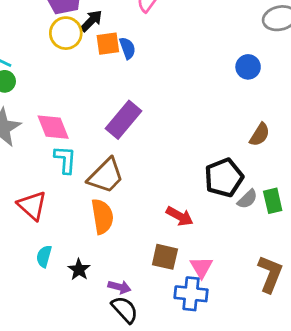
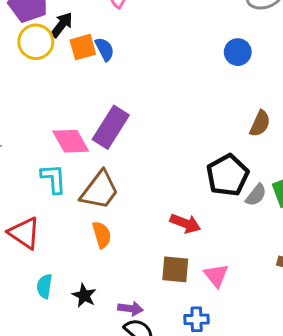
pink diamond: (53, 127) -> (71, 141), moved
orange semicircle: (102, 216) -> (102, 235), size x0.7
blue cross: (191, 294) -> (197, 319), moved, size x0.7

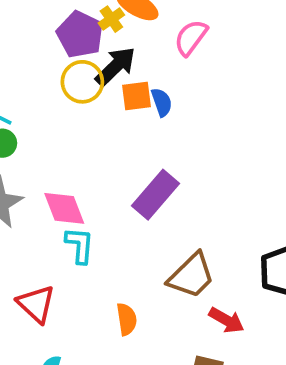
black arrow: (62, 25) -> (115, 66), size x1.4
pink diamond: (71, 141) -> (64, 208), moved
brown trapezoid: (100, 190) -> (191, 276), moved

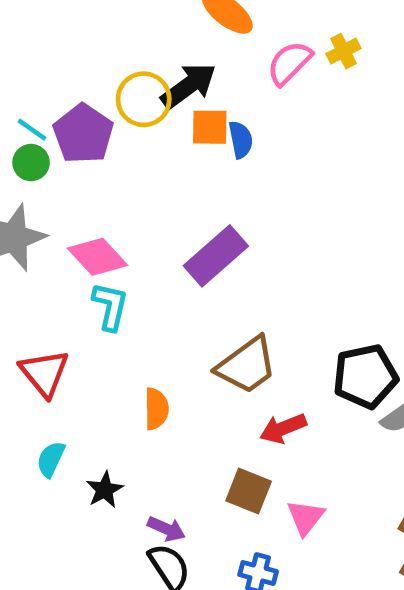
yellow cross: (111, 19) -> (343, 51), moved
purple pentagon: (80, 34) -> (83, 134), moved
pink diamond: (64, 208) -> (98, 257), turned -30
red arrow: (226, 320) -> (283, 428), turned 120

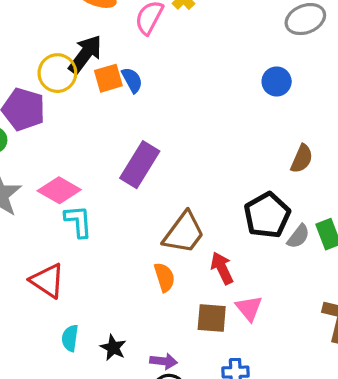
orange semicircle: (156, 409) -> (164, 277), moved
red arrow: (283, 428) -> (222, 268), turned 104
pink triangle: (306, 517) -> (249, 308), moved

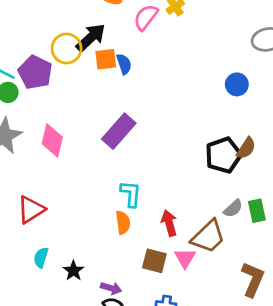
pink diamond: (59, 190) -> (52, 140), turned 64
black pentagon: (267, 215) -> (223, 155), moved
cyan L-shape: (78, 221) -> (131, 194), moved
brown trapezoid: (184, 233) -> (208, 237), moved
red triangle: (47, 281) -> (31, 210), turned 44

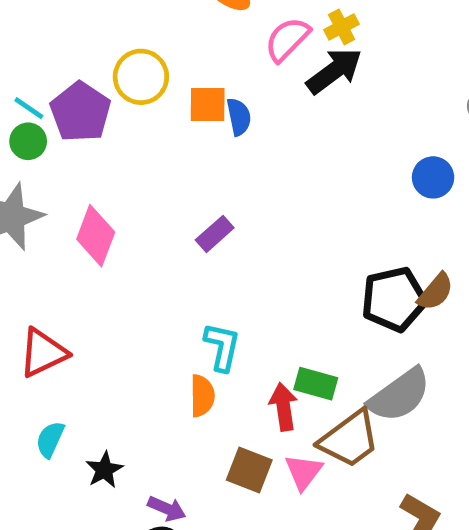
black arrow: (91, 38) -> (334, 71), moved
purple rectangle: (119, 131) -> (215, 234), size x0.6
gray semicircle: (233, 208) -> (399, 395), size x1.8
green rectangle: (257, 211) -> (316, 384), moved, turned -70

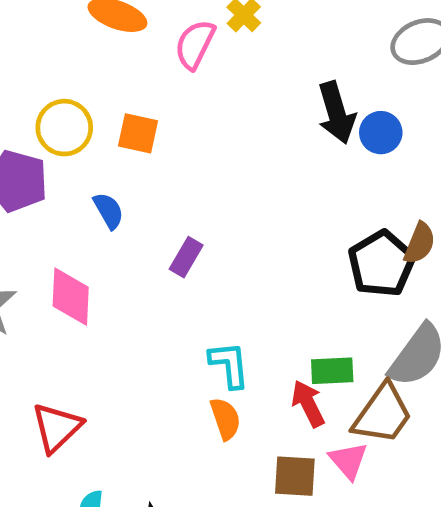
black arrow: (334, 71) -> (336, 113), moved, turned 128
orange square: (208, 104) -> (138, 133), turned 30
blue semicircle: (239, 117) -> (109, 211), moved

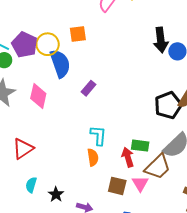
yellow circle: (64, 128) -> (48, 44), moved
orange square: (138, 133) -> (78, 34), turned -30
blue semicircle: (109, 211) -> (60, 64), size x1.8

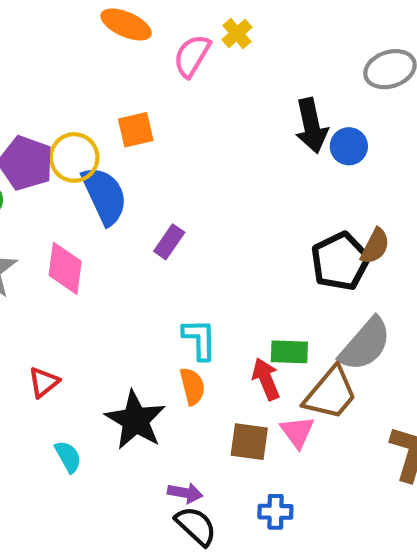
red triangle: (23, 149) -> (44, 382), size x0.7
cyan semicircle: (31, 185) -> (68, 457), turned 140
black star: (56, 194) -> (135, 420), moved, size x1.8

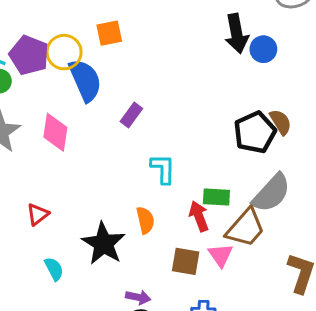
brown semicircle: (375, 246) -> (281, 122), turned -60
cyan L-shape: (200, 339) -> (163, 169), moved

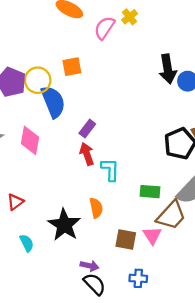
red arrow: (199, 216) -> (87, 154), moved

